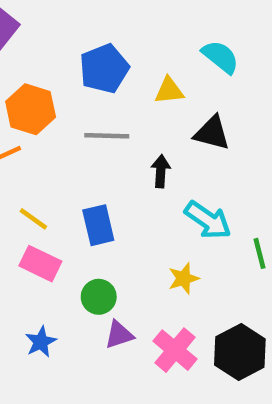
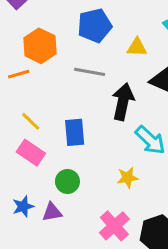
black arrow: (161, 171) -> (123, 102), size x1.6
purple triangle: (119, 335) -> (52, 212), moved

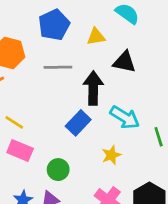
blue rectangle: (75, 132) -> (78, 123), moved, turned 60

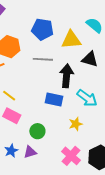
blue pentagon: (54, 25) -> (42, 29), turned 30
yellow triangle: (96, 37) -> (71, 40), size x1.5
blue rectangle: (78, 123) -> (54, 100), turned 54

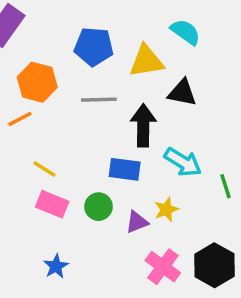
green circle: (37, 131) -> (98, 207), moved
purple triangle: (30, 152) -> (137, 222), moved

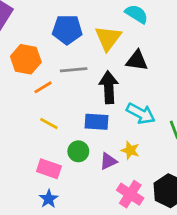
yellow triangle: (146, 61) -> (108, 38), turned -40
orange line: (20, 119) -> (43, 87), moved
yellow line: (44, 169) -> (49, 124), moved
pink rectangle: (52, 204) -> (49, 169), moved
yellow star: (166, 209) -> (130, 150), turned -30

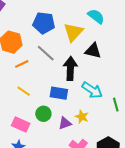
gray line: (74, 70) -> (46, 53), turned 42

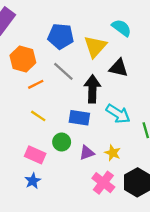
yellow star: (82, 117) -> (113, 153), moved

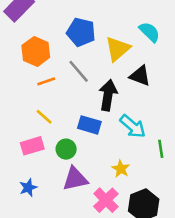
purple triangle: (87, 153) -> (75, 179), moved, size x1.5
pink rectangle: (35, 155) -> (32, 146), moved, turned -48

